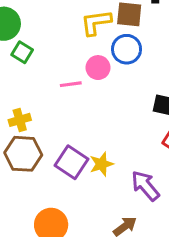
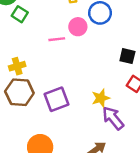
purple square: (71, 162) -> (56, 99), turned 35
yellow star: (101, 164) -> (101, 98), moved

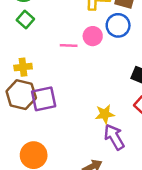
green square: (20, 14) -> (25, 20), moved
purple square: (56, 99) -> (44, 99), moved

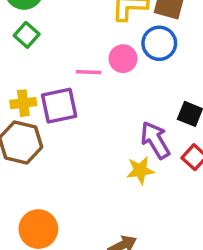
purple square: (44, 99) -> (59, 106), moved
purple arrow: (114, 137) -> (155, 140), moved

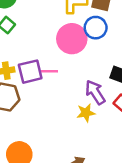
pink circle: (123, 59) -> (72, 39), size x1.6
pink line: (89, 72) -> (49, 71), moved

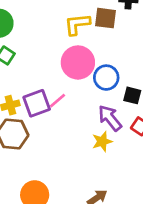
blue circle: (96, 28) -> (106, 78), moved
pink line: (49, 71) -> (57, 101), turned -35

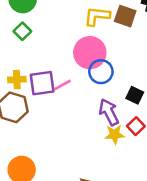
blue circle: (106, 78) -> (101, 72), moved
yellow star: (102, 142) -> (115, 134), moved

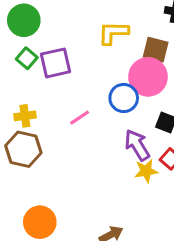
brown square: (125, 16) -> (156, 50), moved
pink circle: (90, 53) -> (148, 77), moved
purple square: (42, 83) -> (56, 63), moved

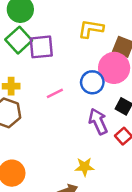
green square: (27, 58) -> (19, 40), size x1.5
yellow star: (146, 171) -> (85, 167), moved

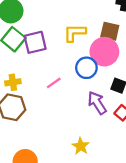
yellow L-shape: (91, 29) -> (75, 33), moved
yellow star: (85, 167) -> (81, 146), moved, turned -30

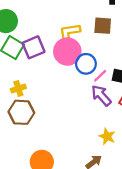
pink circle: (104, 52) -> (67, 52), moved
pink line: (54, 83) -> (100, 76), moved
yellow star: (81, 146) -> (107, 136), moved

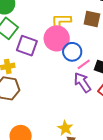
purple square: (34, 47) -> (27, 46), moved, turned 35
yellow star: (107, 136) -> (65, 128), moved

